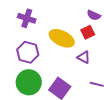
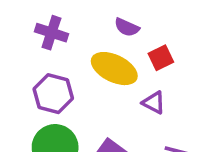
purple semicircle: (94, 15) -> (127, 27), moved

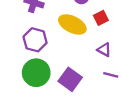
purple triangle: (154, 103) -> (104, 50), moved

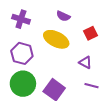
red square: (101, 18) -> (90, 33), moved

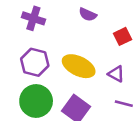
yellow ellipse: (56, 39) -> (79, 66), moved

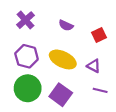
purple semicircle: (88, 15) -> (66, 25), moved
purple cross: (33, 18) -> (25, 20), turned 30

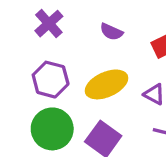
yellow ellipse: (63, 59) -> (106, 84), turned -50

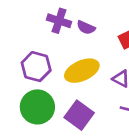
purple cross: (49, 24) -> (59, 21), moved, turned -30

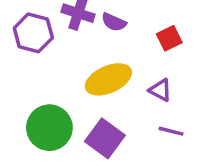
purple hexagon: (36, 67) -> (33, 33), moved

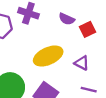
purple semicircle: (114, 22) -> (67, 19), moved

